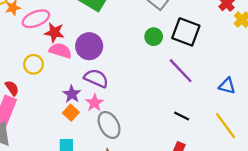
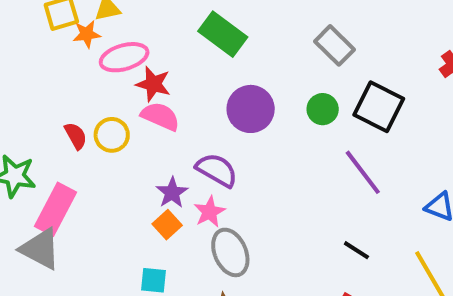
purple circle: (89, 46) -> (251, 109), moved
red semicircle: (12, 88) -> (76, 136), moved

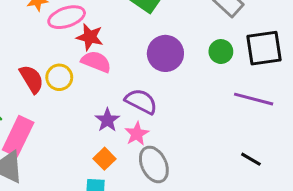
black square: (379, 107) -> (264, 48), turned -33
red semicircle: (76, 136) -> (32, 79), size x1.4
purple line: (363, 172) -> (254, 99), turned -36
orange square: (167, 225) -> (105, 159), moved

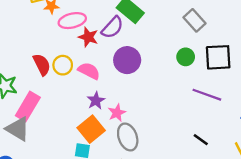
purple circle: (165, 53) -> (127, 60), moved
pink semicircle: (96, 62) -> (89, 71), moved
purple semicircle: (141, 101) -> (112, 27), moved, turned 100
orange square: (105, 159) -> (91, 129), size x1.6

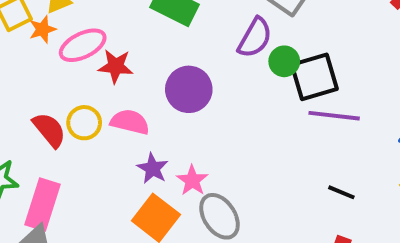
purple semicircle: (112, 27) -> (255, 38), moved
black square: (218, 57) -> (314, 77), moved

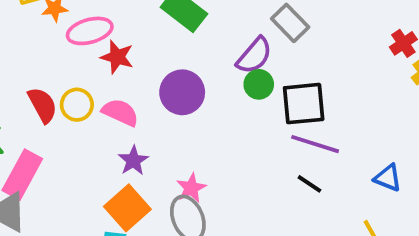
green circle: (284, 61) -> (259, 84), moved
pink star: (192, 180) -> (191, 188), moved
black line: (341, 192) -> (309, 184), moved

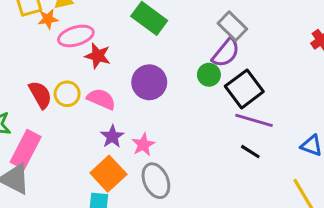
purple semicircle: (254, 56) -> (226, 53), moved
black square: (304, 104) -> (244, 89), turned -30
pink star: (191, 188) -> (143, 145), moved

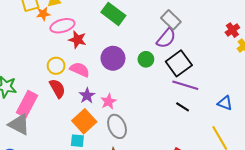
green circle: (209, 75) -> (146, 59), moved
red semicircle: (40, 95) -> (57, 88), moved

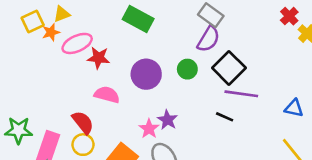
yellow circle: (56, 66) -> (83, 145), moved
purple star: (87, 96) -> (167, 120), moved
black line: (183, 107) -> (225, 117), moved

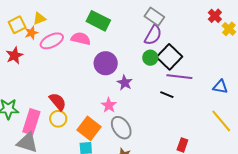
red star: (98, 58) -> (15, 55), moved, turned -30
green circle: (187, 69) -> (150, 58), moved
pink semicircle: (107, 95) -> (81, 39), moved
purple star: (167, 120) -> (125, 83), moved

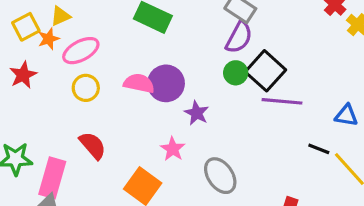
pink semicircle: (81, 39) -> (139, 83), moved
black line: (167, 95) -> (319, 149), moved
yellow circle: (58, 119) -> (86, 88), moved
gray ellipse: (121, 128) -> (220, 176), moved

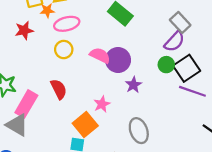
pink star: (173, 149) -> (102, 104), moved

